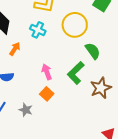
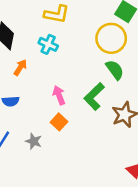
yellow circle: (75, 25) -> (111, 38), moved

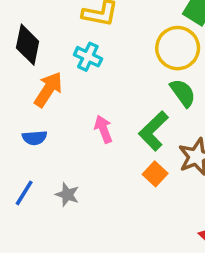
orange arrow: (20, 67) -> (48, 89), size x1.5
orange square: (59, 122) -> (155, 174), moved

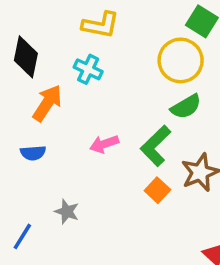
green semicircle: (183, 93) -> (186, 107), turned 96
pink arrow: (103, 129) -> (104, 144), turned -88
blue line: (24, 193) -> (22, 236), moved

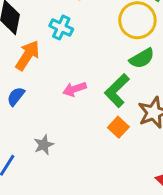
blue semicircle: (33, 153) -> (16, 96), turned 132
gray star: (67, 212) -> (44, 145), turned 30

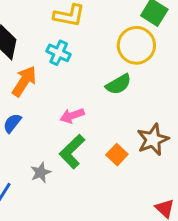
green semicircle: (142, 58) -> (118, 84), moved
green L-shape: (117, 91) -> (72, 152), moved

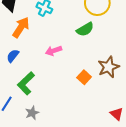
green L-shape: (72, 152) -> (26, 83), moved
gray star: (41, 173) -> (32, 113), moved

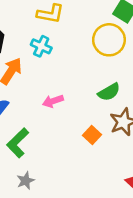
green semicircle: (85, 29) -> (109, 92), moved

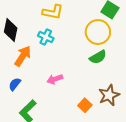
green semicircle: (109, 92) -> (98, 57), moved

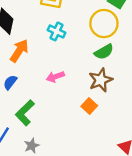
cyan cross: (46, 37) -> (56, 31), moved
brown star: (109, 95) -> (101, 80), moved

